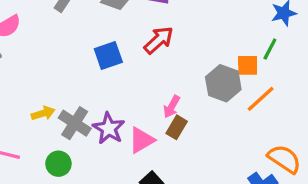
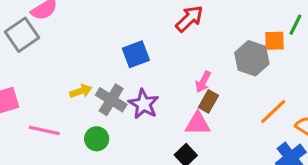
blue square: (108, 55) -> (136, 54), moved
orange line: (261, 99) -> (273, 111), moved
pink triangle: (142, 140) -> (198, 124), moved, turned 32

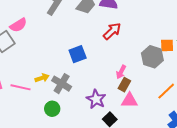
purple star: (144, 104) -> (96, 99), moved
pink triangle: (198, 124) -> (129, 100), moved
pink line: (44, 130) -> (20, 87), moved

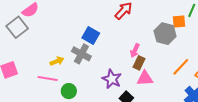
blue square: (78, 54) -> (91, 35), turned -36
gray cross: (62, 84) -> (81, 54), moved
pink line: (20, 87) -> (48, 79), moved

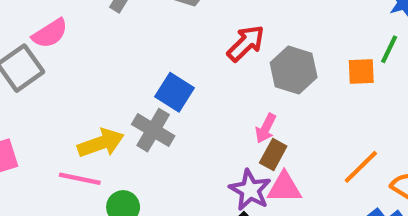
gray hexagon: (165, 34) -> (294, 70), moved
yellow arrow: (57, 61) -> (101, 143), size x1.5
purple star: (112, 79) -> (250, 190), moved

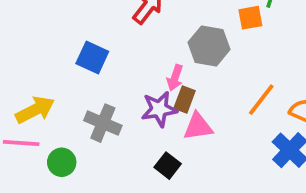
gray hexagon: (294, 70) -> (209, 46), moved
gray cross: (153, 130) -> (103, 123), moved
purple star: (250, 190) -> (159, 109), moved, turned -30

